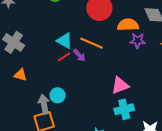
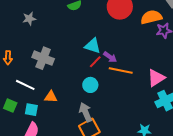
orange line: (92, 43) -> (121, 71), moved
orange triangle: (20, 75) -> (51, 97), moved
cyan circle: (58, 95) -> (90, 85), moved

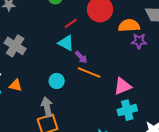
red line: (95, 62) -> (71, 23), moved

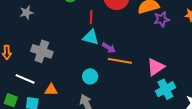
red line: (71, 23) -> (91, 17), turned -40

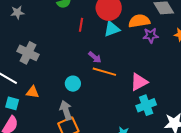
cyan triangle: (91, 37) -> (112, 29), moved, turned -42

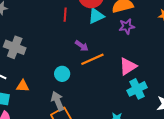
purple star: (151, 35) -> (127, 26), moved
orange line: (104, 72) -> (92, 59), turned -35

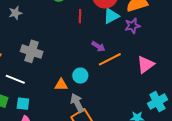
purple star: (127, 26) -> (132, 26), moved
orange triangle: (23, 86) -> (61, 85), moved
cyan cross: (137, 89) -> (157, 102), moved

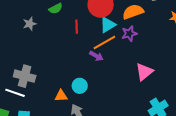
gray star: (15, 13) -> (30, 24), moved
gray cross: (32, 51) -> (25, 76), moved
orange line: (110, 59) -> (104, 43), moved

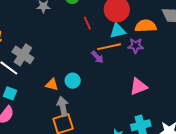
red line: (77, 27) -> (87, 23), turned -40

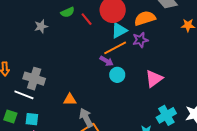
red line: (87, 23) -> (87, 19), moved
cyan circle: (73, 81) -> (117, 75), moved

